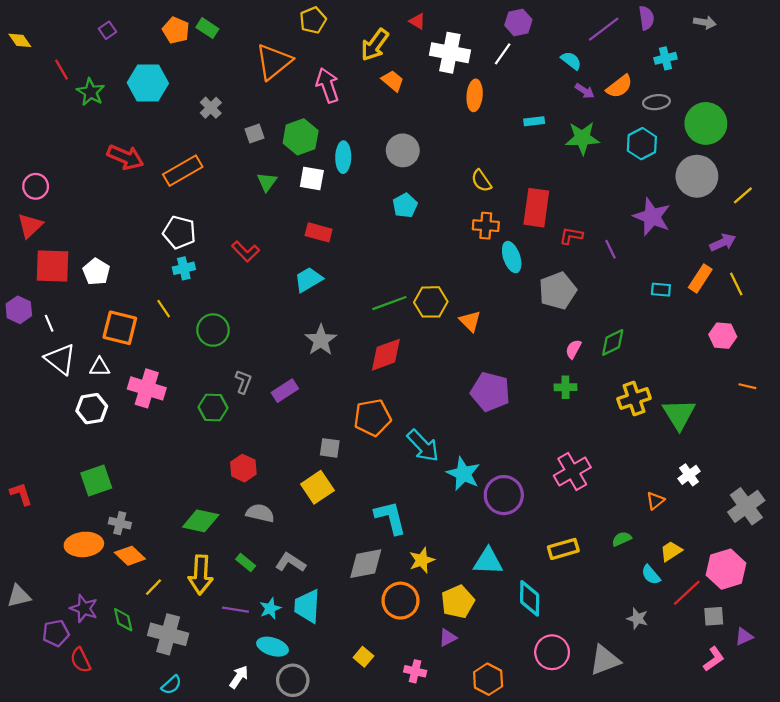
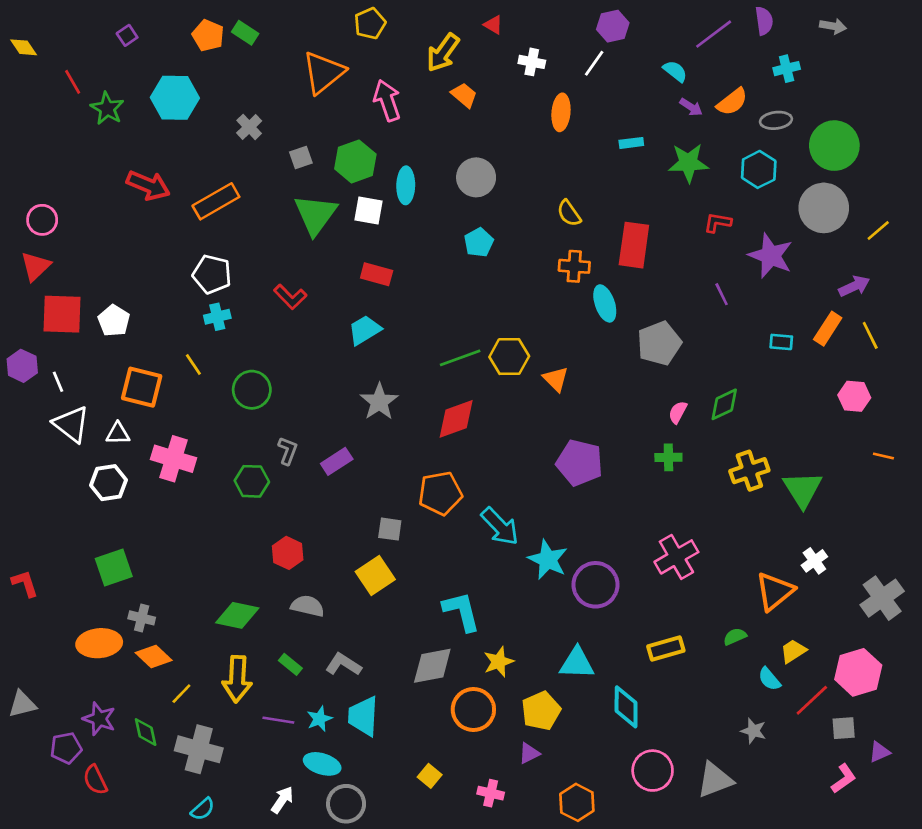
white cross: (450, 53) -> (532, 62), size x0.6
green triangle: (267, 182) -> (315, 215), size x1.8
red L-shape: (571, 236) -> (718, 223), moved
orange triangle: (655, 501) -> (775, 591), size x1.8

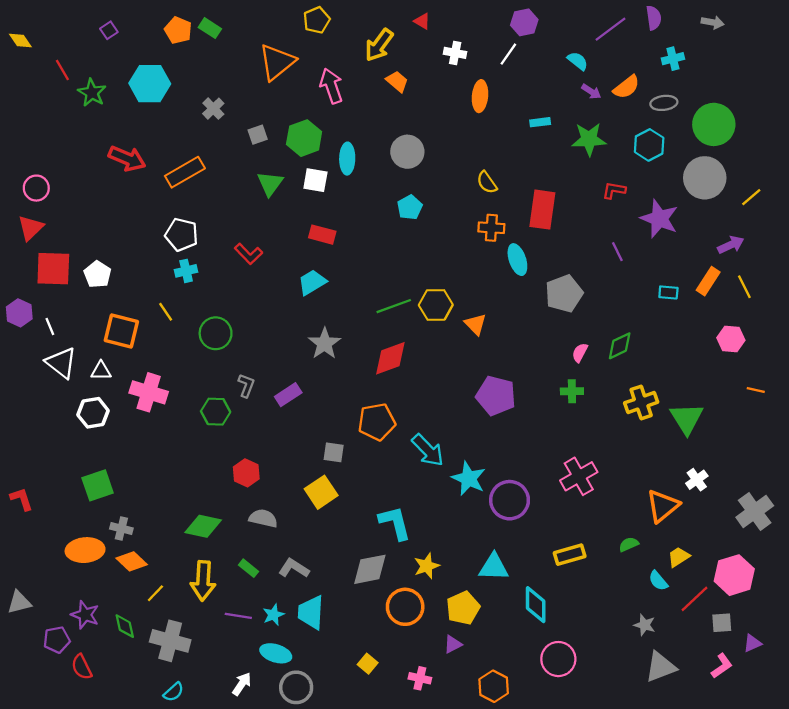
green triangle: (315, 215) -> (270, 183), size x0.7
gray triangle: (715, 780) -> (660, 667), moved

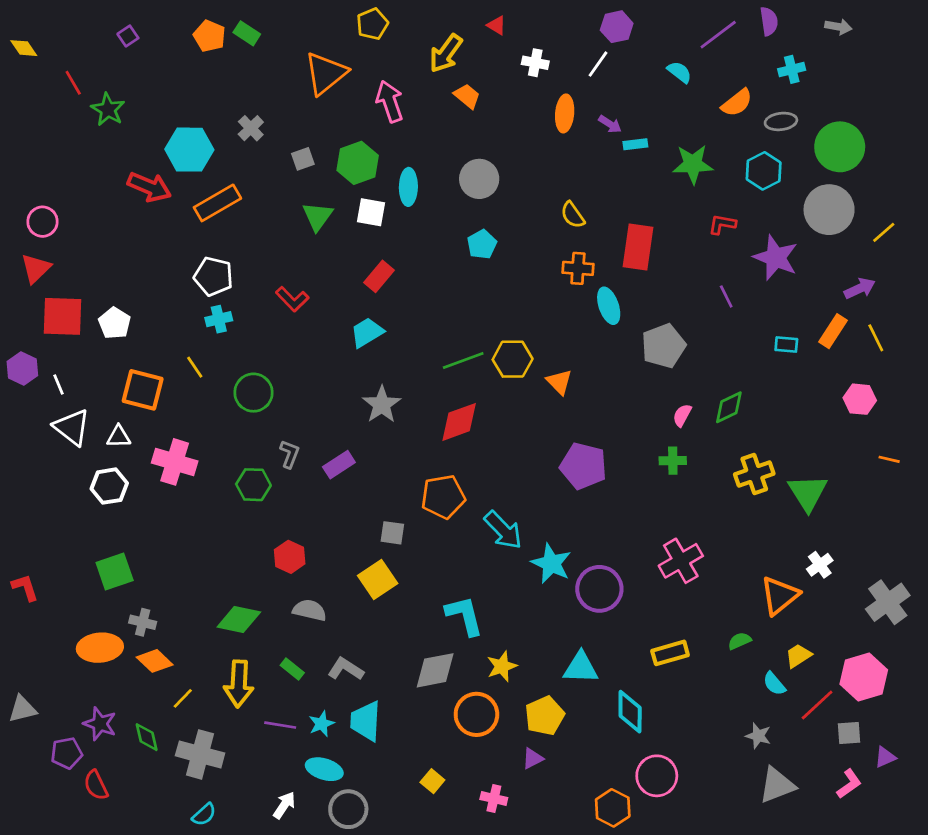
cyan hexagon: (150, 84) -> (189, 150), moved
purple arrow: (591, 92) -> (610, 124), moved
red rectangle: (322, 235) -> (379, 276), turned -65
orange hexagon: (494, 686) -> (613, 808), moved

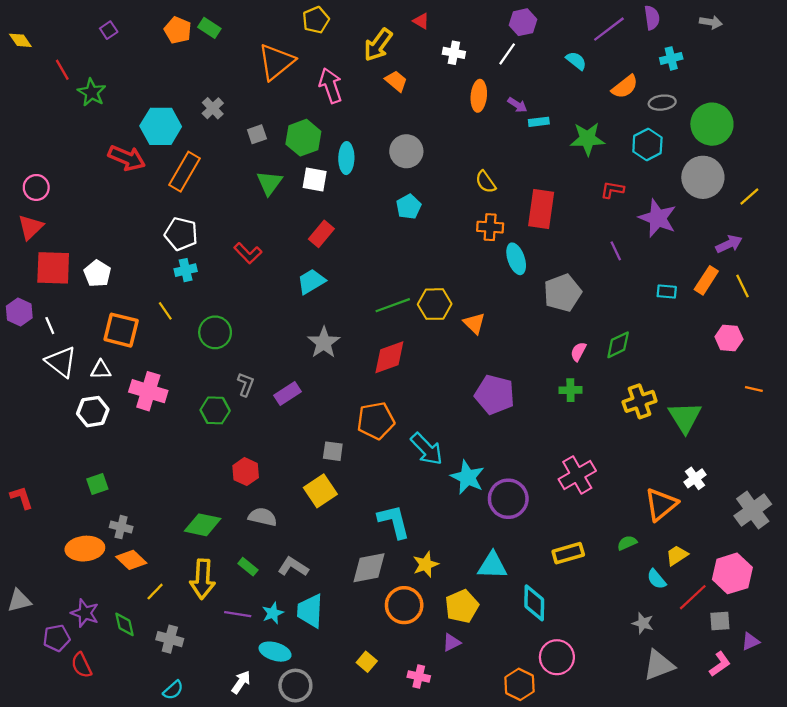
orange rectangle: (217, 203) -> (184, 172), turned -30
green square: (115, 571) -> (97, 484), size x0.7
gray cross: (200, 754) -> (170, 639), size x0.7

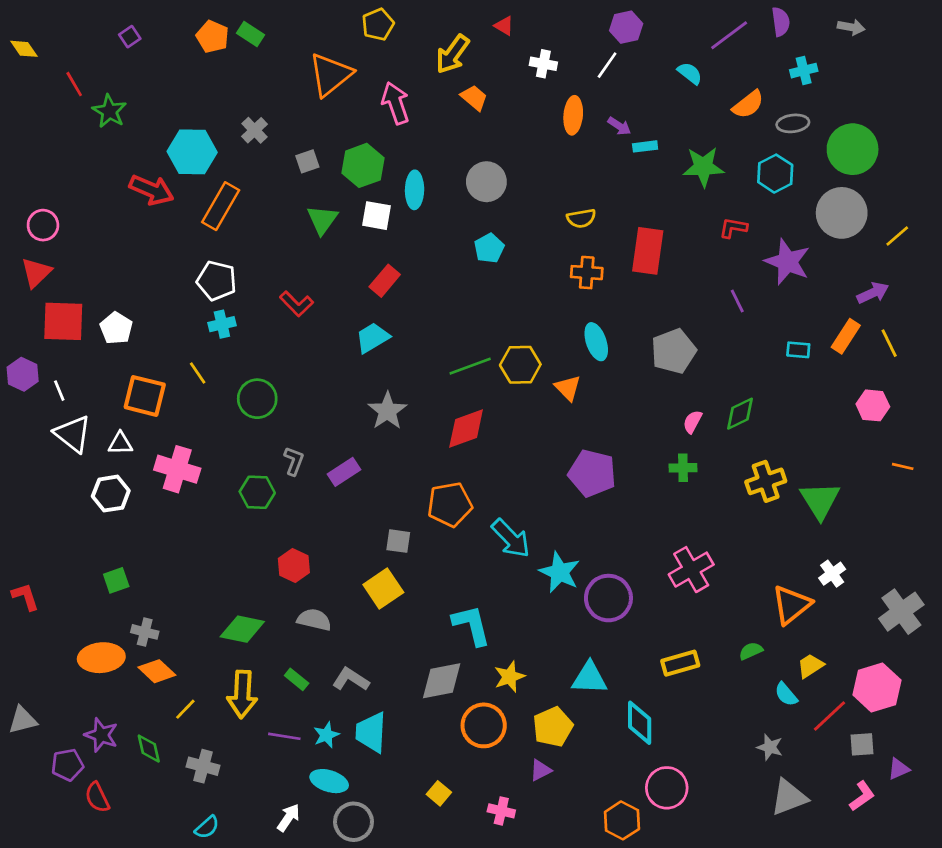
yellow semicircle: (486, 182) -> (581, 218), turned -65
cyan ellipse: (516, 259) -> (596, 342), moved

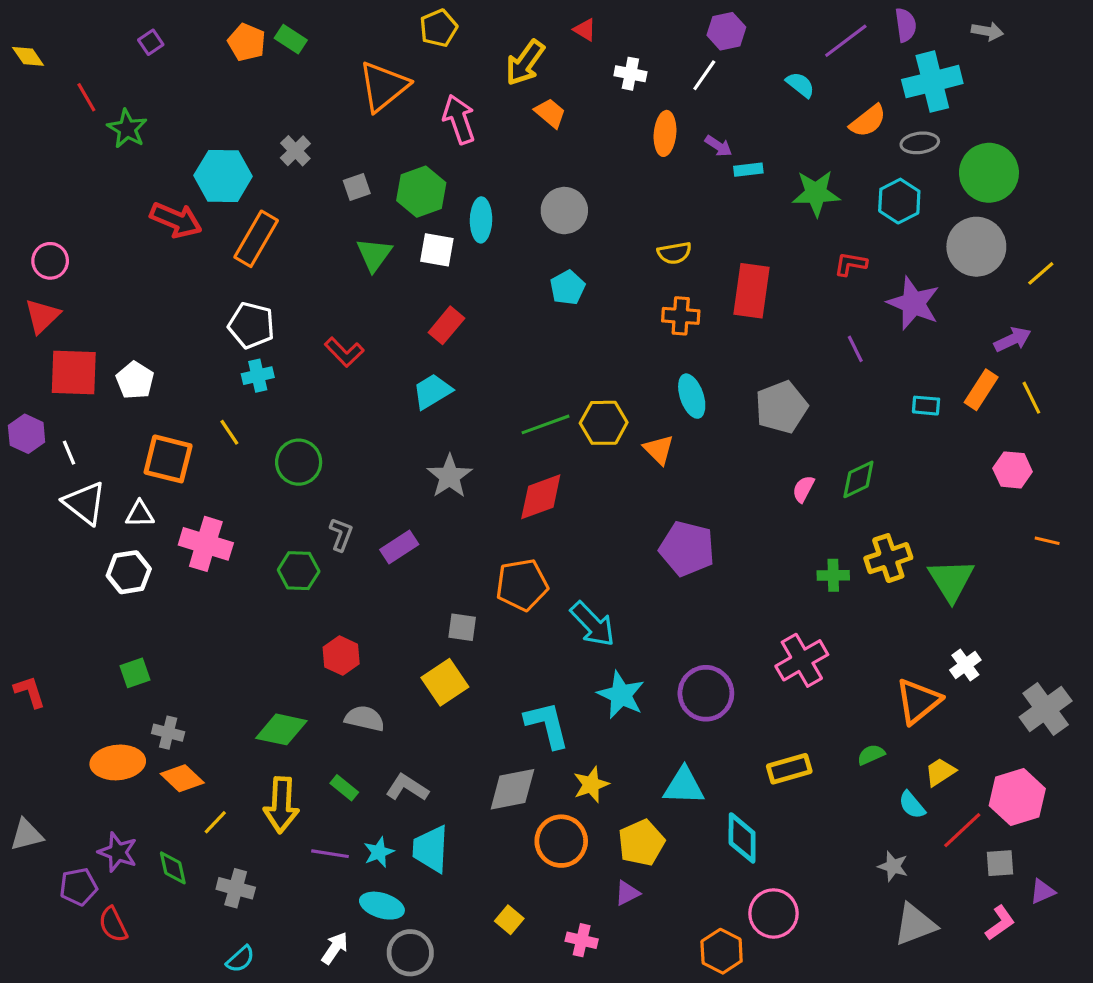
cyan cross: (804, 71) -> (932, 82), size x1.8
green cross: (683, 468) -> (833, 575), moved
cyan star: (560, 572) -> (621, 695), moved

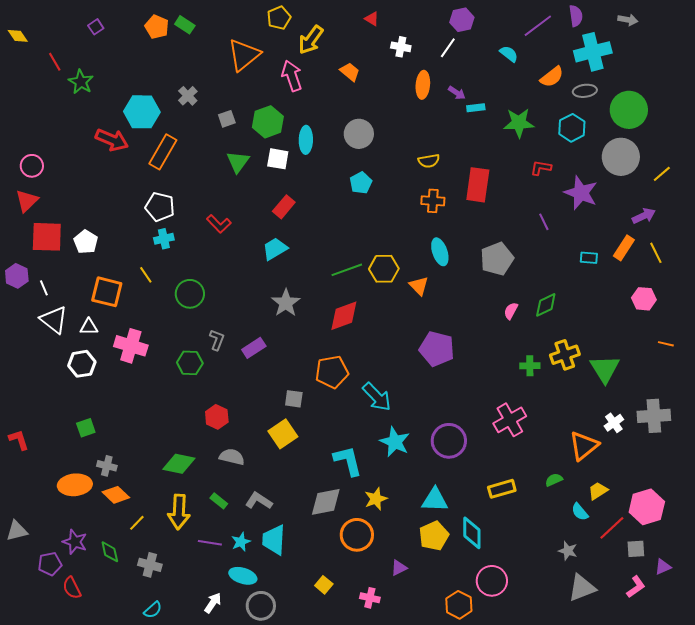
yellow arrow: (525, 63) -> (311, 40), moved
gray cross: (1046, 709) -> (654, 416), moved, turned 32
yellow pentagon: (641, 843) -> (434, 536), moved

